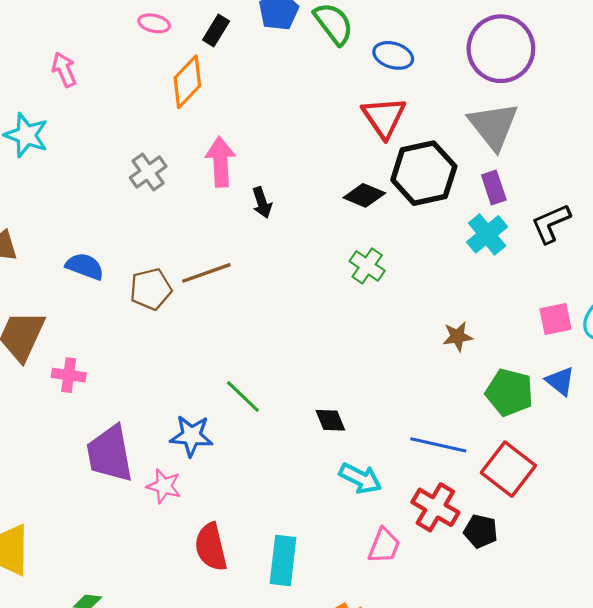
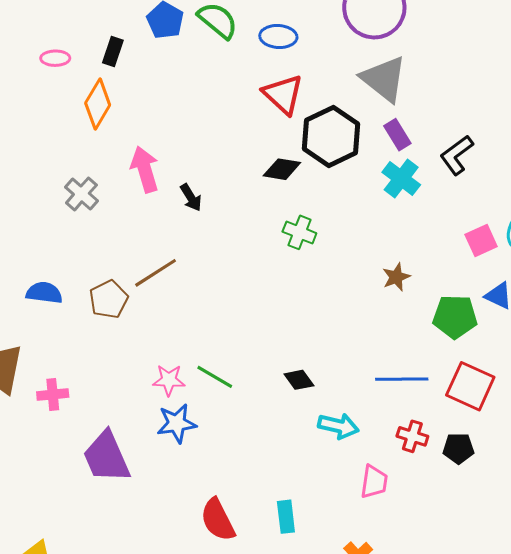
pink star: (164, 486) -> (169, 380), moved
red cross: (435, 507) -> (412, 436), size x0.7
cyan rectangle: (283, 561) -> (286, 517), size x0.7

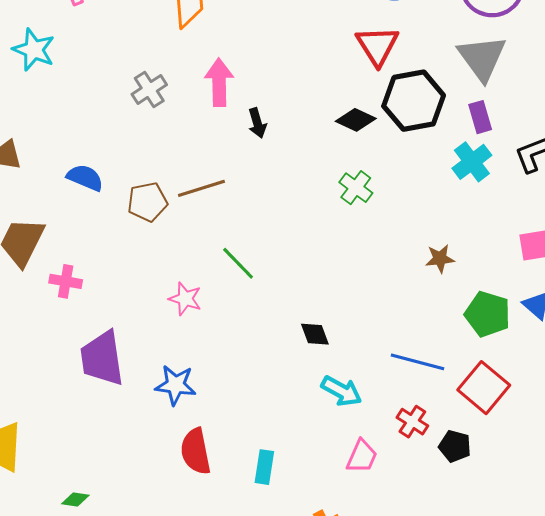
green line: (215, 377) -> (238, 263), moved
blue star: (177, 423) -> (176, 385), moved

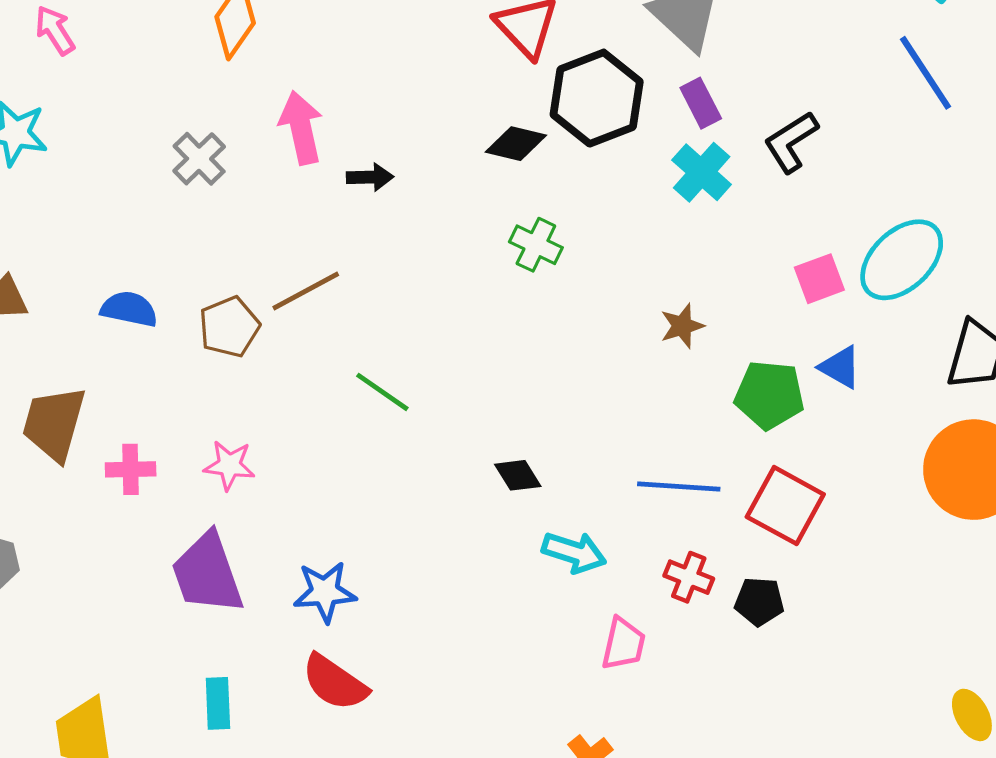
black arrow: (257, 123) -> (370, 177), turned -64
pink star: (185, 299) -> (229, 465), moved
red semicircle: (196, 451) -> (335, 683), moved, turned -33
cyan rectangle: (264, 467) -> (218, 703), moved

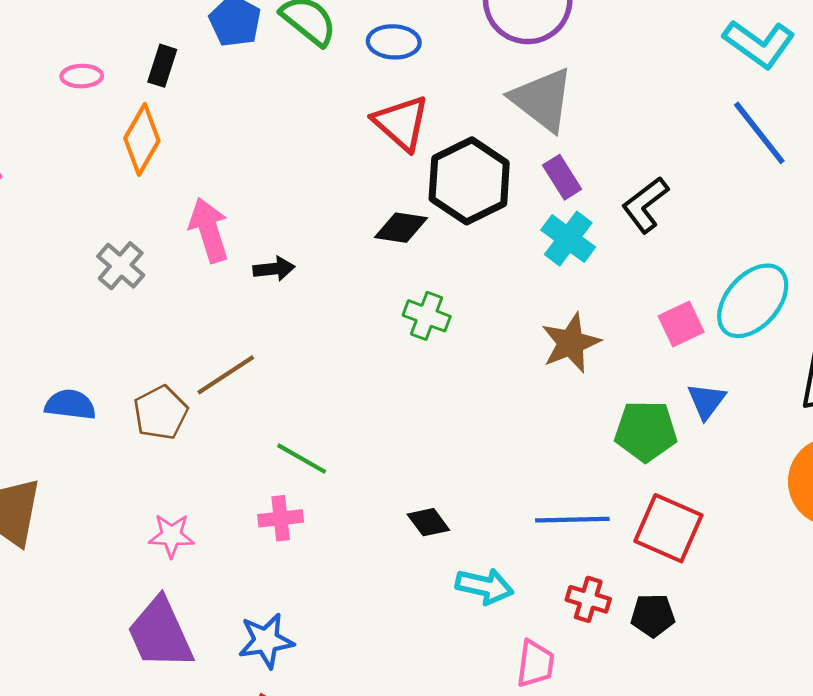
brown star: (682, 326) -> (571, 343), moved, size x1.5
blue triangle: (840, 367) -> (706, 401), turned 42
pink cross: (131, 469) -> (281, 518), moved

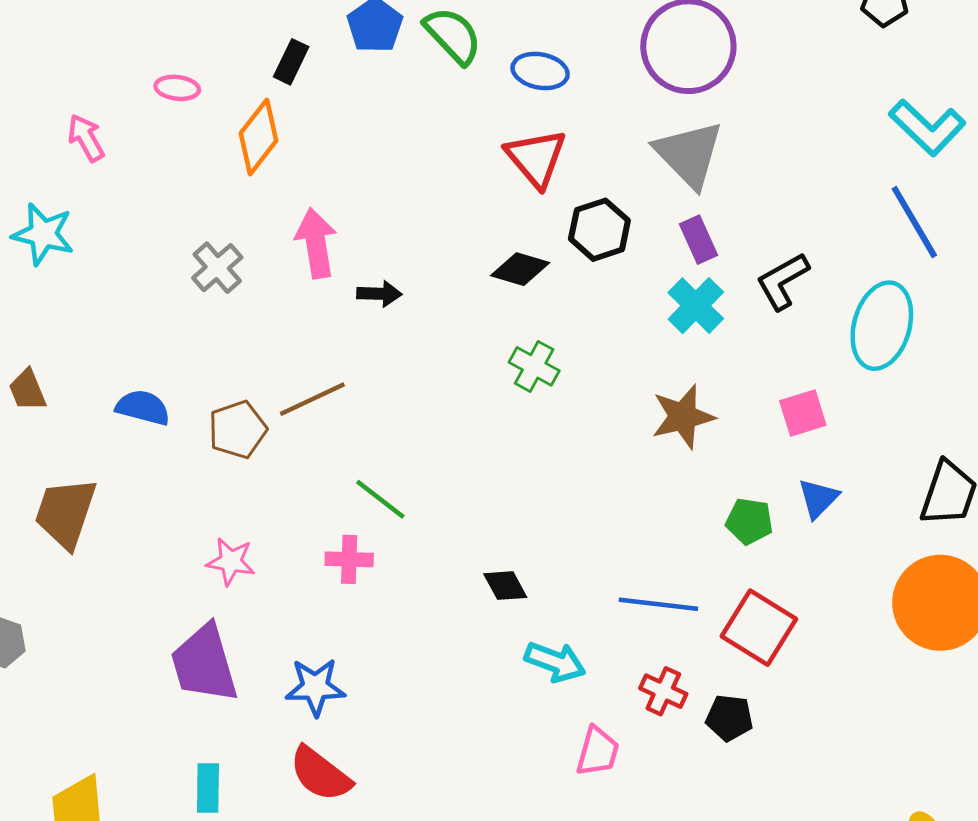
pink ellipse: (82, 76) -> (177, 88), moved
black hexagon: (469, 181) -> (599, 230), size x0.7
cyan ellipse: (753, 301) -> (882, 326), moved, turned -34
green pentagon: (646, 431) -> (749, 521), size x0.7

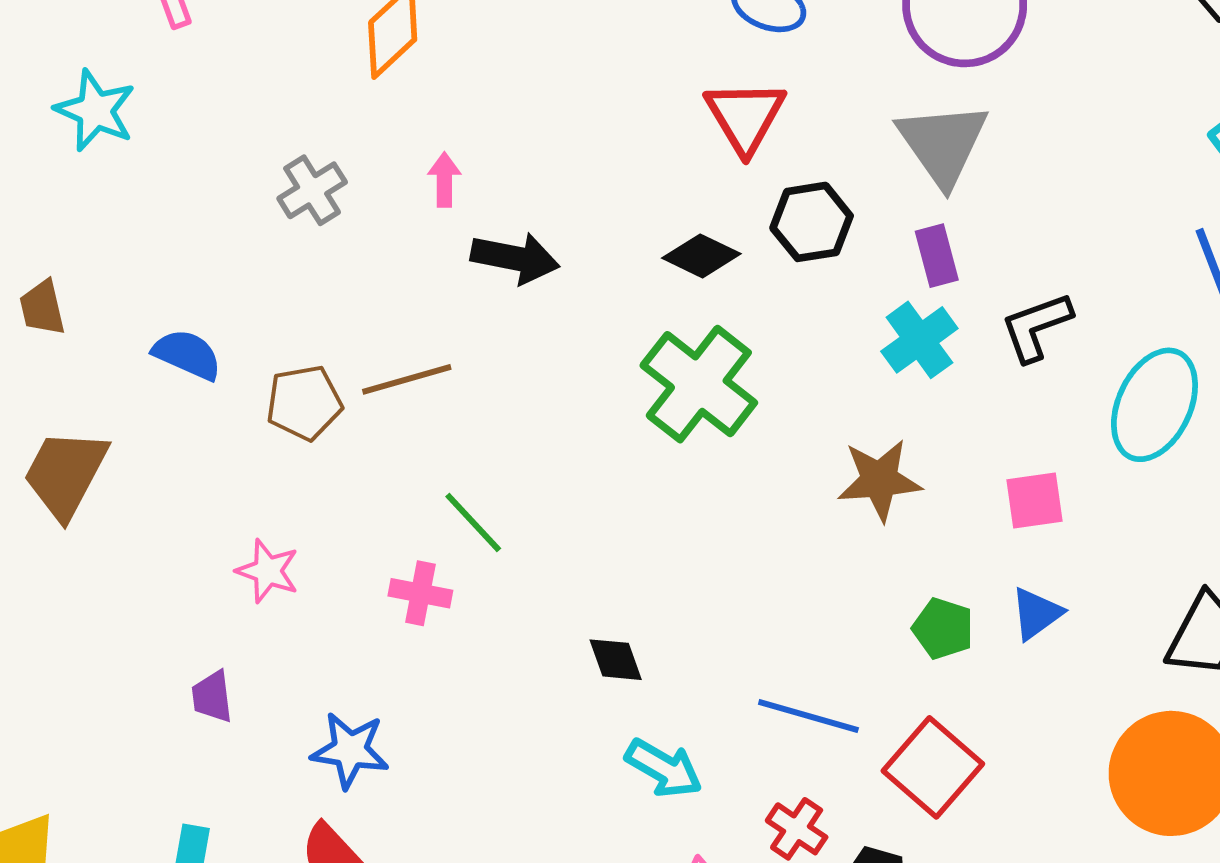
pink arrow: (316, 243) -> (444, 180), size x0.6
black arrow: (379, 294) -> (515, 258), size x1.5
green cross: (534, 366) -> (699, 384), size x1.8
purple trapezoid: (204, 664) -> (212, 697), size x0.5

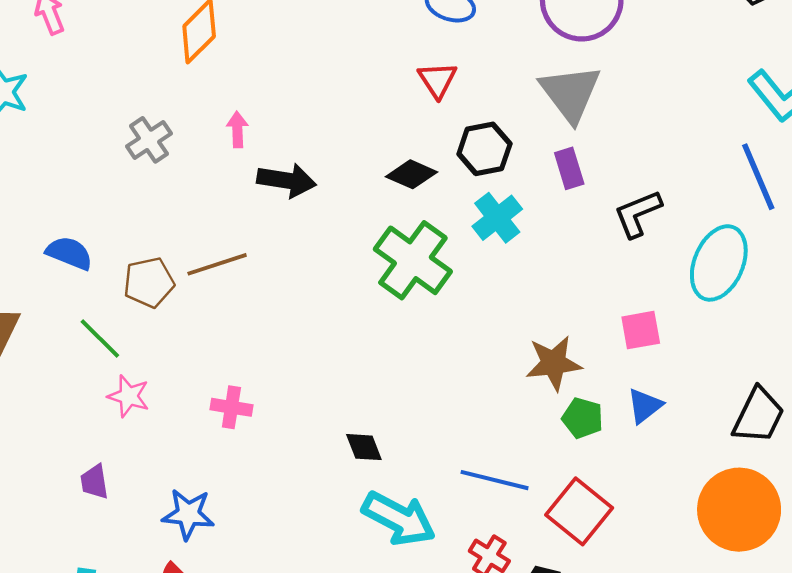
red triangle: (745, 116) -> (437, 80), size x0.7
cyan cross: (919, 340) -> (497, 218), moved
brown star: (879, 480) -> (554, 363), moved
green line: (473, 522) -> (100, 339), moved
cyan arrow: (664, 768) -> (399, 519), size x1.4

